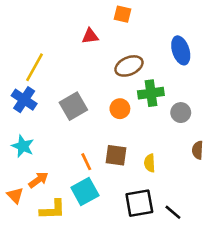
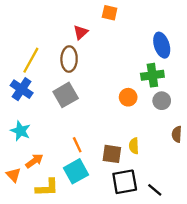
red triangle: (90, 36) -> (81, 32), turned -35
brown ellipse: (129, 66) -> (69, 59), moved, turned -65
green cross: (151, 93) -> (152, 75), moved
orange circle: (120, 109) -> (128, 97), moved
brown square: (116, 155) -> (112, 154), moved

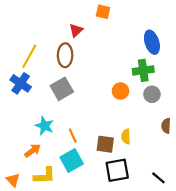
cyan star: (20, 131) -> (44, 126), moved
orange triangle: (13, 175) -> (13, 180), moved
black line: (155, 190) -> (158, 178), moved

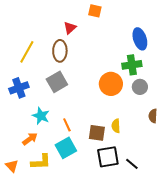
blue cross: (21, 83) -> (19, 88), moved, turned 36
orange circle: (120, 91) -> (111, 84), size x1.5
black line: (158, 178) -> (132, 164), moved

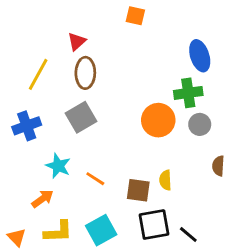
red triangle: (70, 28) -> (77, 41), moved
orange line: (67, 125) -> (95, 179), turned -32
cyan square: (66, 148) -> (101, 230), moved

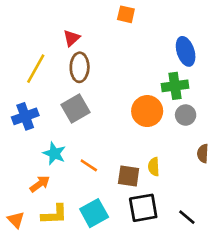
black line: (188, 235) -> (187, 217), moved

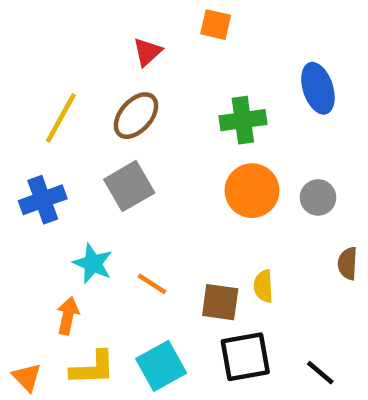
red triangle: (72, 38) -> (147, 52), moved
brown ellipse: (80, 67) -> (136, 116), turned 40
green cross: (175, 86) -> (243, 120), moved
orange arrow: (40, 184) -> (68, 316), turned -42

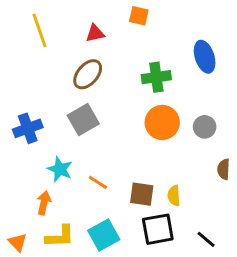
red triangle: (147, 52) -> (95, 33), turned 30
yellow line: (61, 118) -> (39, 30), moved, turned -48
yellow semicircle: (263, 286) -> (174, 196), moved

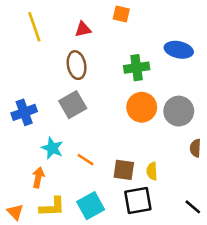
blue ellipse: (205, 57) -> (179, 50), turned -60
brown ellipse: (88, 74) -> (77, 65), turned -52
gray circle: (205, 127) -> (179, 111), size x1.5
black line: (206, 239) -> (193, 207), moved

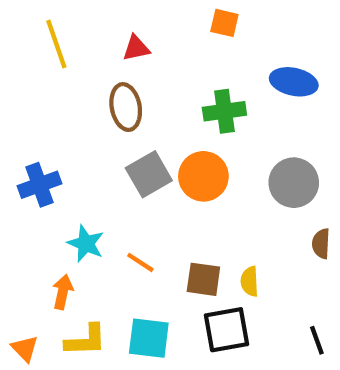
orange square: (121, 14) -> (224, 23), moved
gray square: (73, 105) -> (149, 174), moved
orange circle: (142, 107) -> (203, 176), moved
cyan square: (91, 206) -> (149, 338), turned 36
black line: (193, 207) -> (317, 340), turned 30

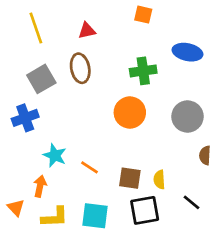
gray square: (149, 174) -> (41, 79), moved
black line: (317, 340) -> (192, 202), moved, turned -30
orange triangle: (25, 349) -> (16, 208), moved

